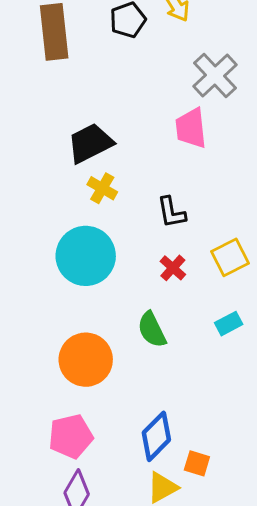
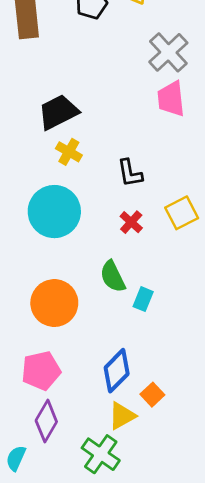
pink trapezoid: (191, 128) -> (171, 99), moved
cyan rectangle: (229, 324) -> (143, 299), moved, turned -40
orange square: (197, 463) -> (152, 395), turned 30

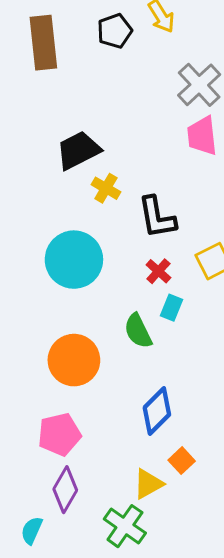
yellow cross: (69, 152) -> (106, 188), moved
black L-shape: (130, 173) -> (157, 217), size x1.4
cyan rectangle: (143, 299) -> (171, 308), moved
blue diamond: (117, 371) -> (157, 411), moved

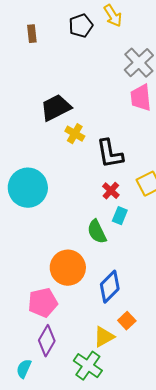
brown rectangle: (43, 43) -> (32, 34), size x0.5
cyan circle: (74, 260) -> (28, 188), moved
orange circle: (74, 360) -> (68, 268), moved

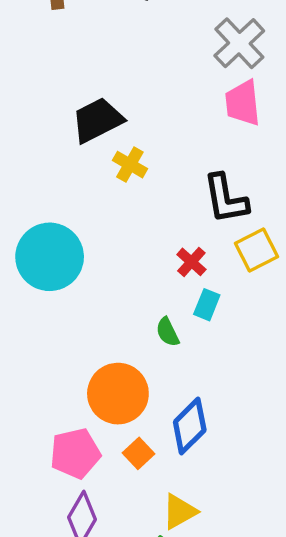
black L-shape: (110, 154) -> (226, 199), moved
green semicircle: (97, 232) -> (168, 332), size x0.7
orange square: (127, 321) -> (138, 453), moved

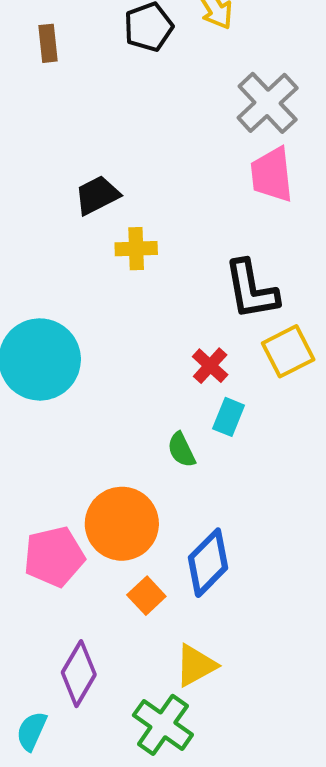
black trapezoid: (97, 120) -> (97, 195), size x0.7
yellow cross: (130, 165) -> (136, 249), turned -32
pink pentagon: (75, 453) -> (54, 557), moved

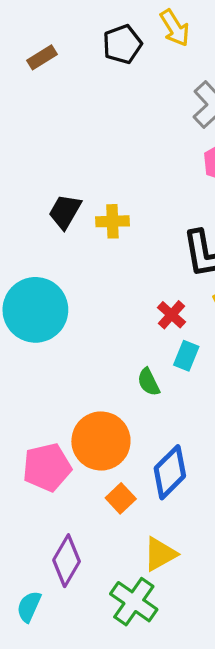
brown rectangle: (48, 43) -> (42, 57), turned 64
black trapezoid: (97, 195) -> (65, 211), moved, turned -33

